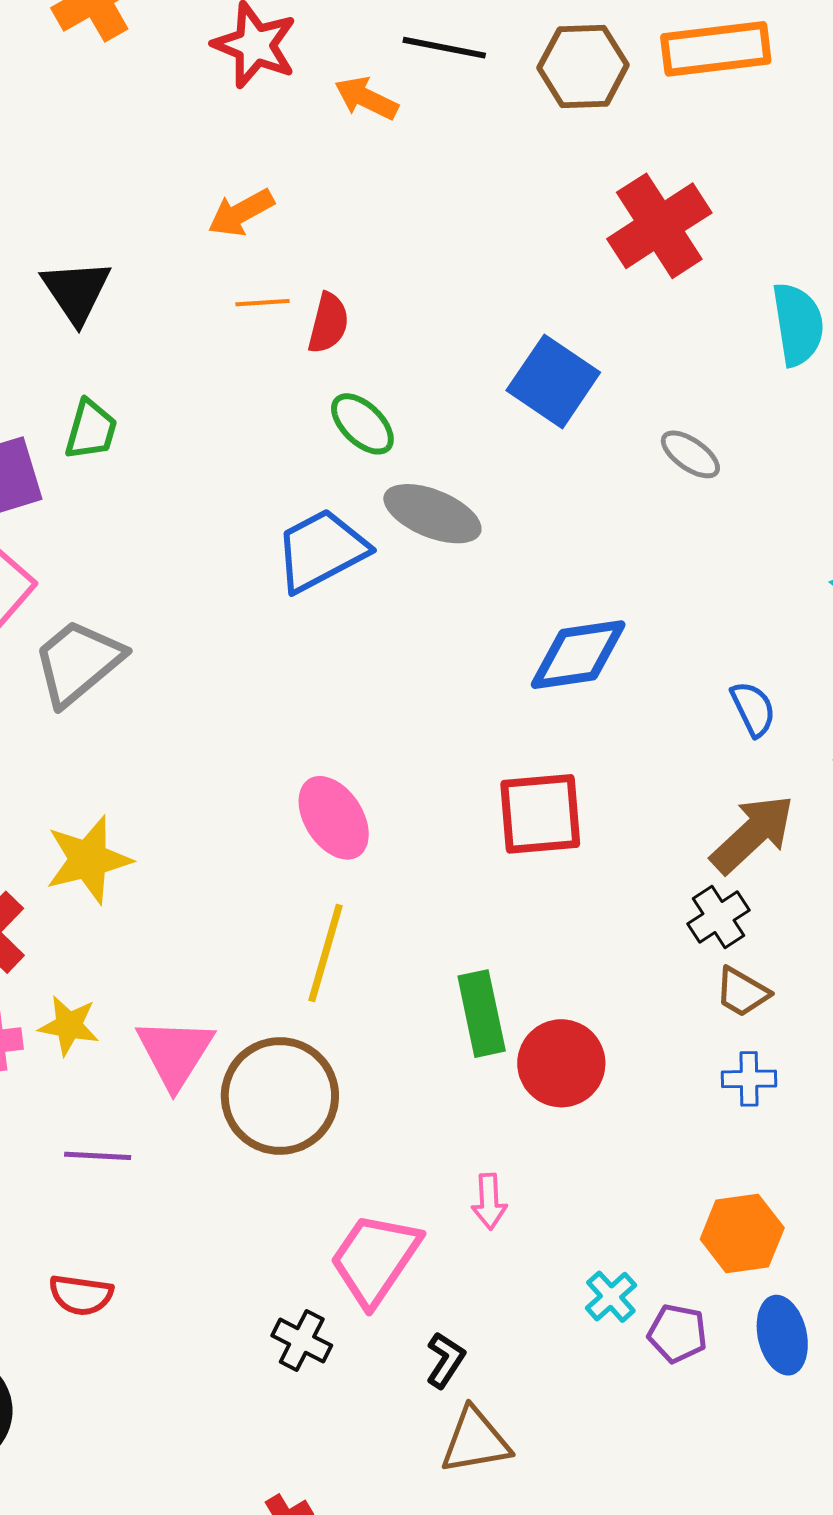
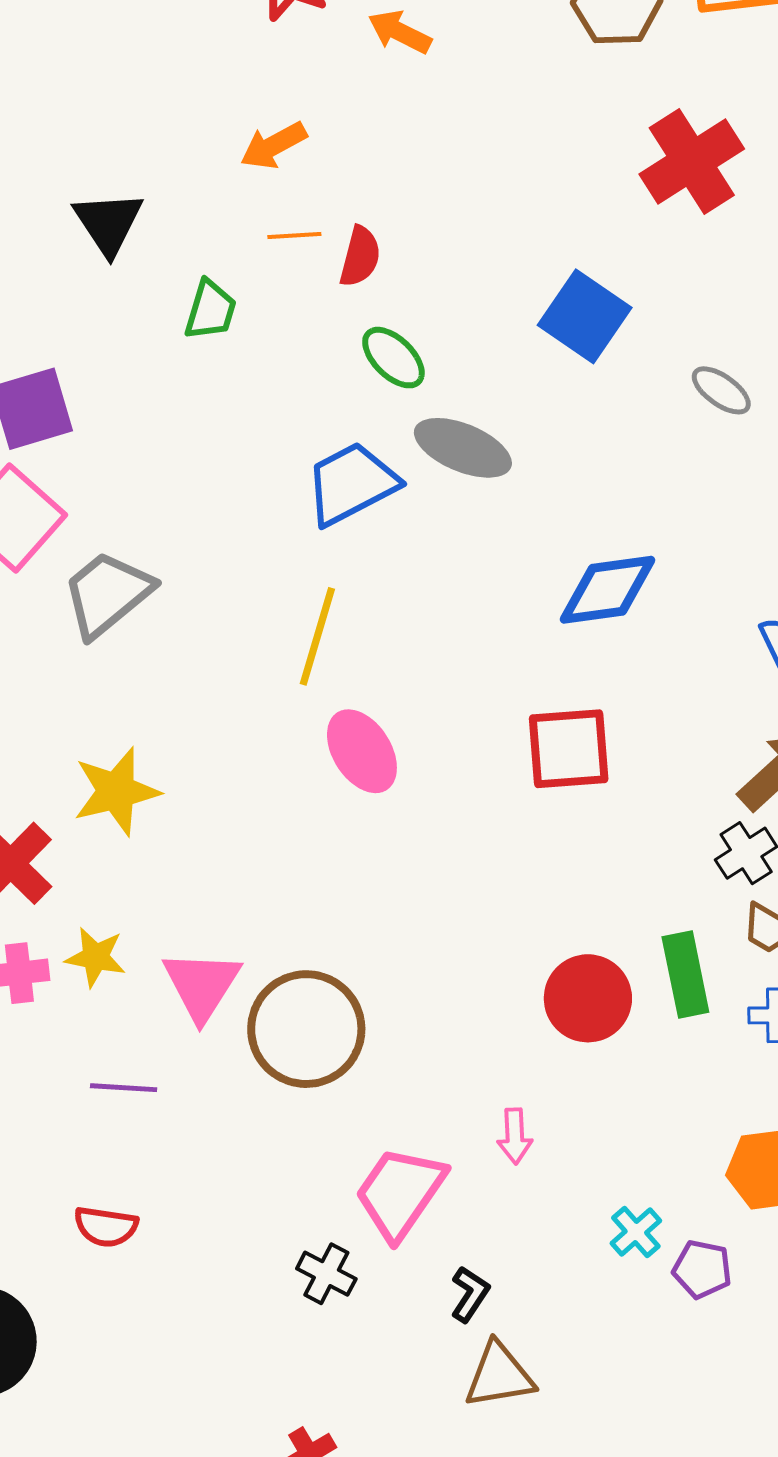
green trapezoid: (91, 430) -> (210, 310), moved
yellow line: (326, 953) -> (317, 636), moved
green rectangle: (482, 1014) -> (685, 975), moved

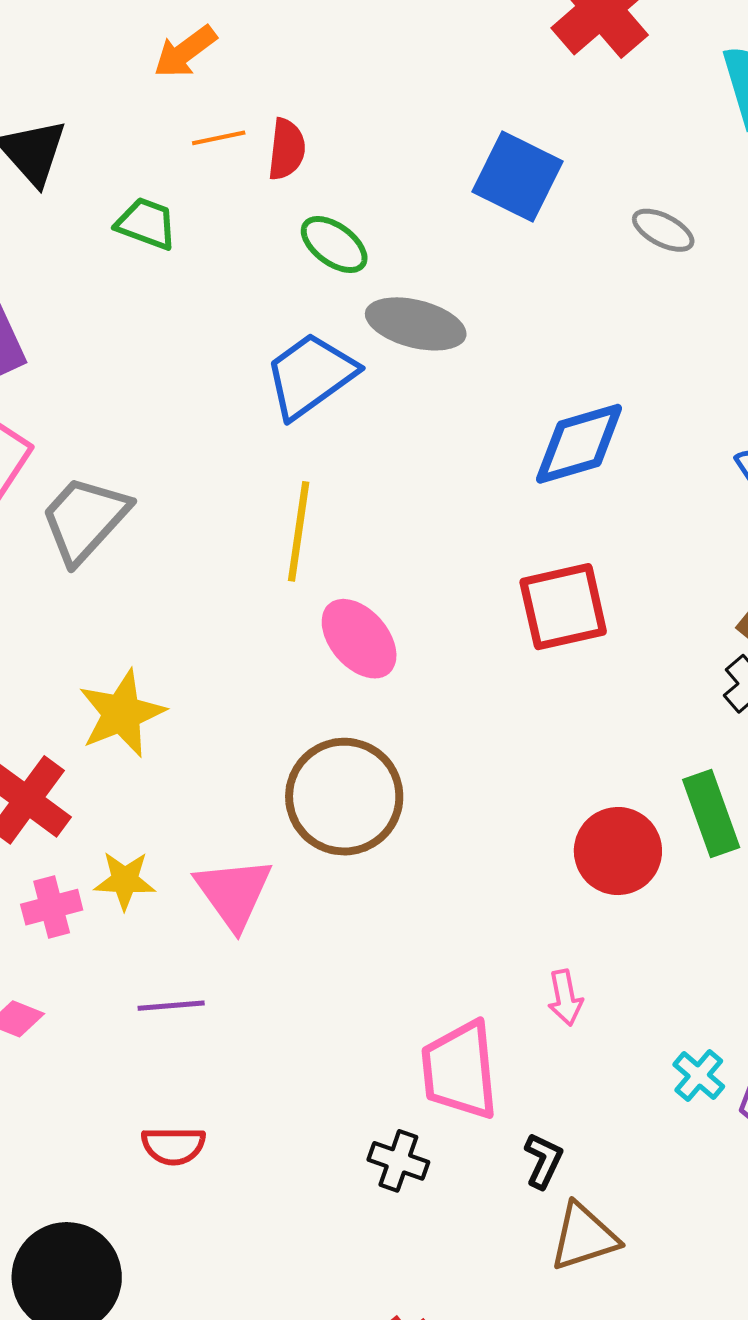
green trapezoid: (210, 310) -> (146, 224), turned -78
brown circle: (306, 1029) -> (344, 797), moved
pink trapezoid: (400, 1193) -> (460, 1070), turned -32

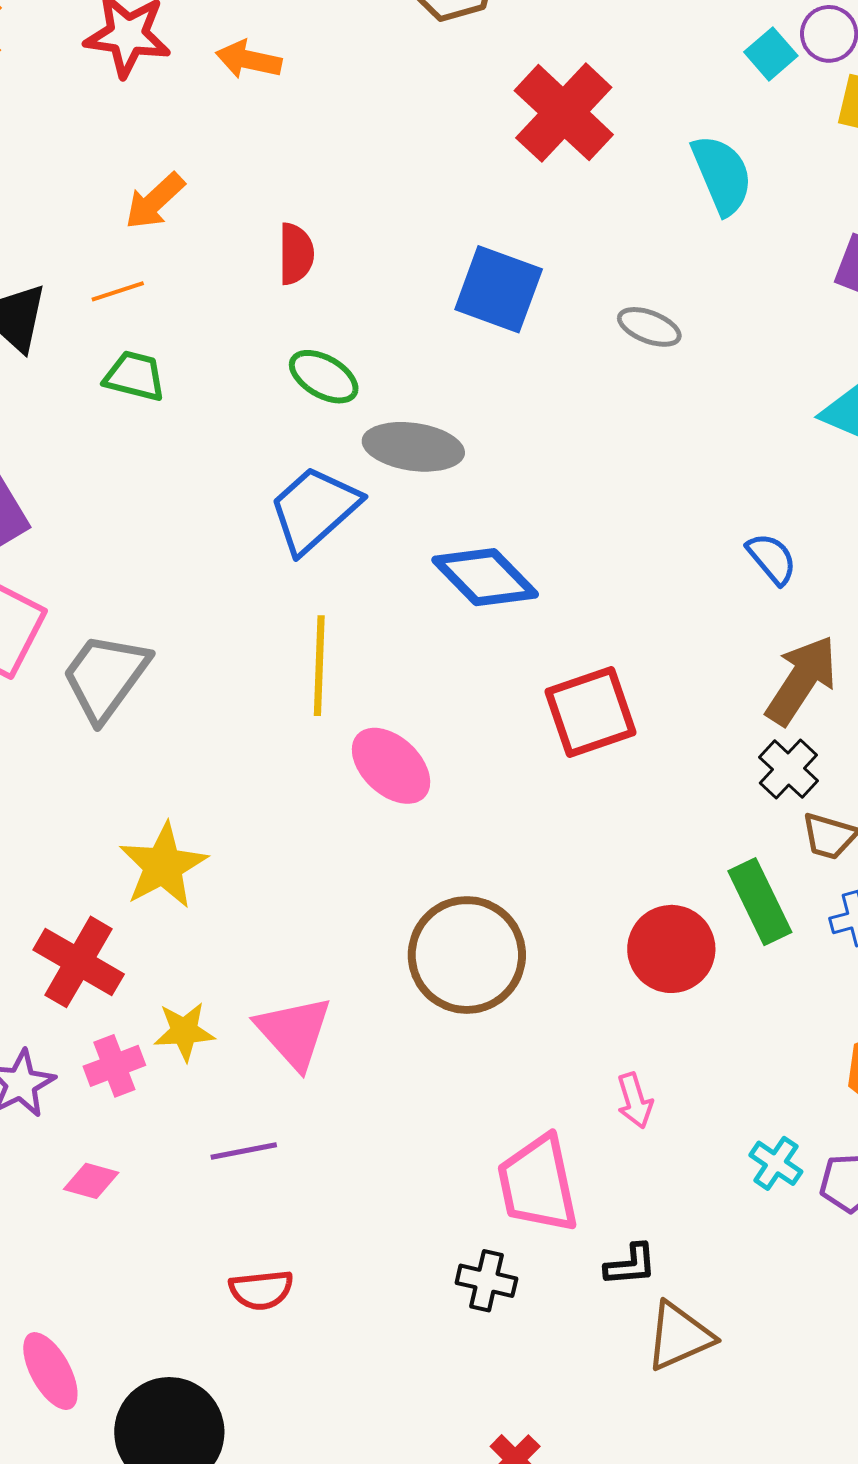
orange line: (219, 138) -> (118, 291), moved
red semicircle: (287, 149) -> (296, 254), moved
blue diamond: (579, 444) -> (485, 577), moved, turned 68
brown circle: (344, 797) -> (467, 955), moved
black L-shape: (543, 1161) -> (631, 1265), turned 66

